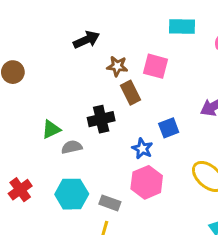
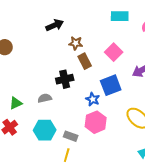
pink square: (156, 66) -> (114, 52), moved, turned 30
blue square: (169, 128) -> (111, 85), size x1.5
green triangle: (51, 129) -> (16, 103), moved

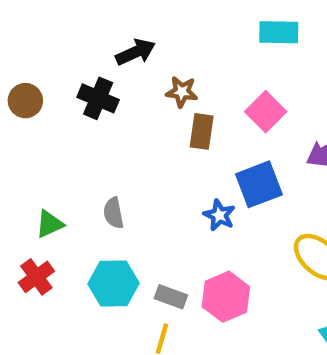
brown rectangle: (85, 61) -> (202, 131), turned 35
black cross: (65, 79) -> (98, 98), moved, turned 36
gray semicircle: (45, 98) -> (114, 213), turned -88
pink hexagon: (96, 122) -> (226, 297), moved

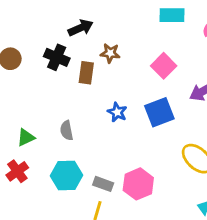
brown rectangle: (202, 131) -> (86, 73), moved
blue star: (219, 215) -> (117, 112), moved

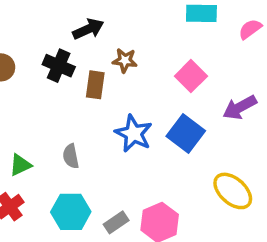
blue star: (117, 112) -> (134, 134), size x1.5
blue square: (159, 112) -> (186, 134), turned -32
gray rectangle: (103, 184) -> (116, 222), turned -54

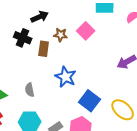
pink square: (191, 76) -> (86, 31), moved
blue square: (186, 134) -> (90, 101), moved

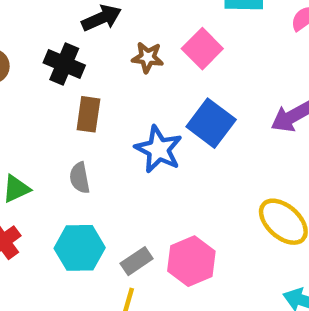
brown rectangle: (44, 49) -> (88, 114), moved
blue square: (90, 101) -> (211, 123), moved

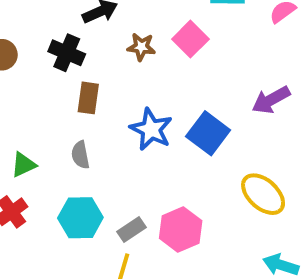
blue square: (211, 123) -> (208, 133), moved

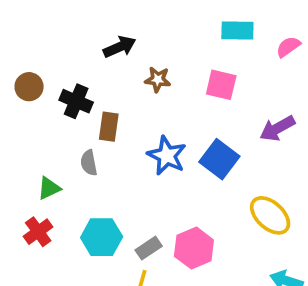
pink square: (190, 39) -> (221, 85), moved, turned -32
black cross: (67, 53) -> (76, 101), moved
gray semicircle: (80, 155) -> (89, 163), moved

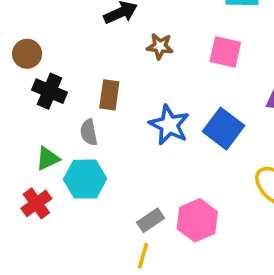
black cross: (76, 101) -> (50, 91), moved
cyan hexagon: (102, 237) -> (85, 179), moved

